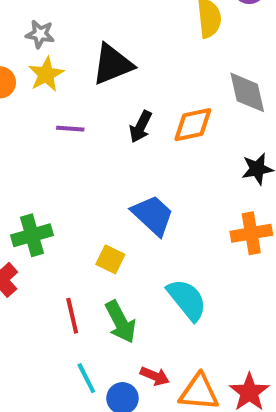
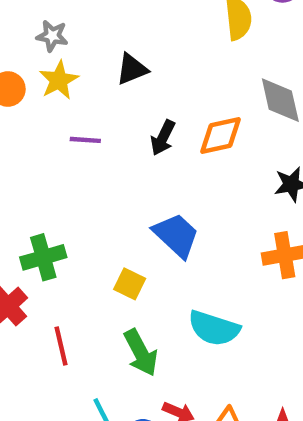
black triangle: (112, 64) -> (132, 69), size x0.7
cyan semicircle: (187, 300) -> (214, 328), turned 147
red line: (72, 316) -> (61, 346), moved

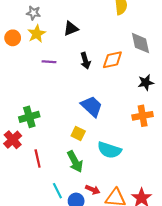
black arrow: (163, 138) -> (85, 61), turned -42
yellow square: (130, 284) -> (78, 133), moved

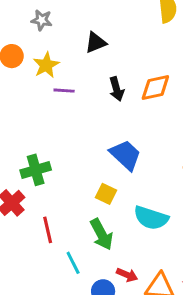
yellow star: (37, 34) -> (46, 65), moved
cyan line: (57, 191) -> (73, 263), moved

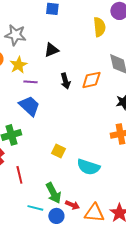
gray star: (42, 20) -> (15, 35), size x1.5
blue trapezoid: (126, 155) -> (29, 106), moved
green arrow: (102, 234) -> (53, 193), moved
cyan line: (73, 263) -> (35, 208), moved, turned -49

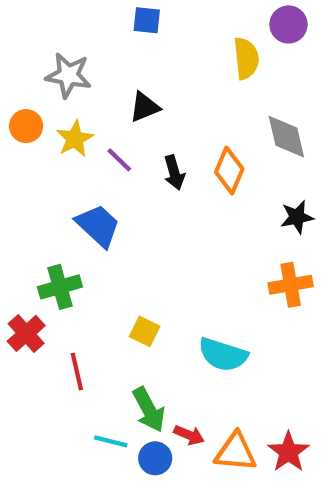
orange diamond: (91, 80) -> (229, 171), turned -55
purple line: (30, 82) -> (119, 160), moved, turned 40
yellow square: (58, 151) -> (145, 331), moved

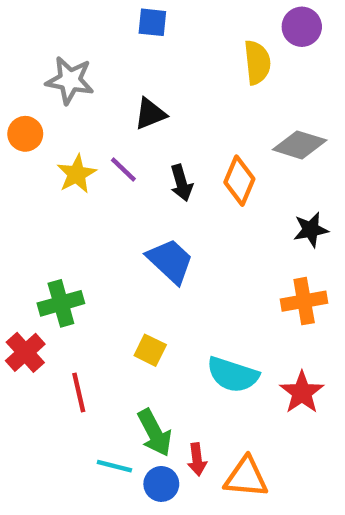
gray diamond: (286, 137) -> (300, 145), turned -60
yellow star: (75, 139) -> (77, 174), moved
blue trapezoid: (98, 226) -> (170, 261), moved
red arrow: (189, 435) -> (197, 459), turned 60
red star: (288, 452) -> (302, 393), moved

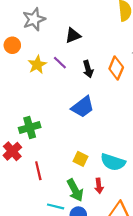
gray star: (70, 80) -> (34, 19), turned -30
blue trapezoid: (170, 261) -> (83, 107), turned 100
yellow square: (150, 350) -> (80, 159), moved
red arrow: (197, 459) -> (99, 186), moved

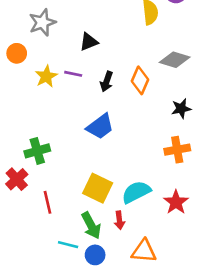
purple line: (60, 63) -> (73, 74), turned -32
black arrow: (88, 69) -> (107, 82), turned 35
yellow square: (80, 159) -> (98, 188), size x1.6
cyan semicircle: (113, 162) -> (136, 192), turned 135

